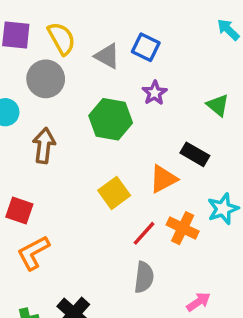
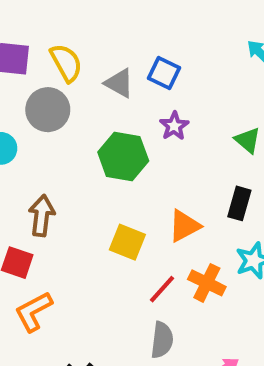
brown arrow: (44, 146) -> (42, 216), moved
black rectangle: (195, 154) -> (239, 203), moved, turned 76
yellow square: (114, 193) -> (127, 242), turned -32

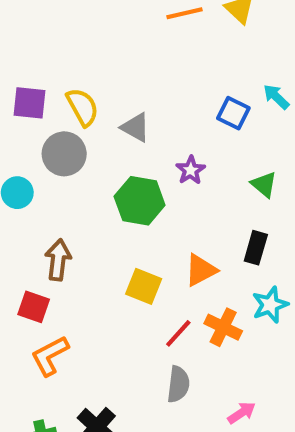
blue square: (164, 73) -> (233, 113), moved

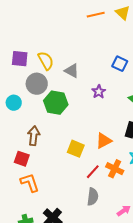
green hexagon: (140, 201) -> (56, 103), moved
orange L-shape: (50, 356) -> (30, 183), turned 100

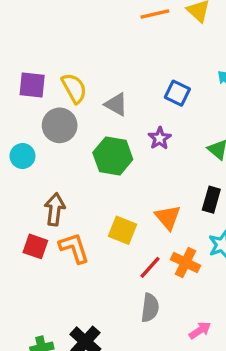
blue square: (120, 64) -> (177, 93), moved
green hexagon: (56, 103) -> (113, 156), moved
orange triangle: (104, 141) -> (168, 217), turned -42
orange L-shape: (30, 183) -> (74, 248), moved

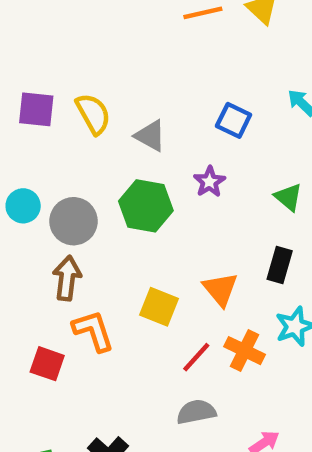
gray circle: (60, 125) -> (73, 221), moved
red square: (35, 246) -> (47, 364), moved
gray semicircle: (150, 308) -> (196, 412), turned -108

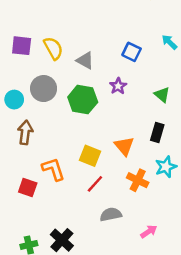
gray circle: (73, 221) -> (44, 89), moved
brown arrow: (67, 278) -> (25, 133), moved
red line: (196, 357) -> (95, 184), moved

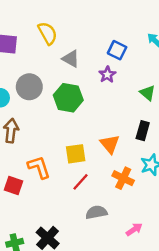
yellow semicircle: (53, 48) -> (48, 33), moved
purple star: (118, 86) -> (107, 75), moved
yellow square: (90, 156) -> (76, 154), turned -30

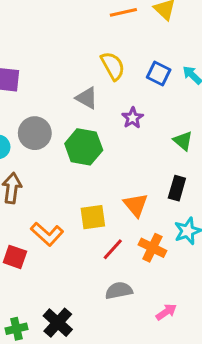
yellow semicircle: (48, 33) -> (113, 66), moved
blue square: (117, 50) -> (159, 74), moved
orange L-shape: (39, 167) -> (47, 234), turned 150
red line: (80, 182) -> (113, 249), moved

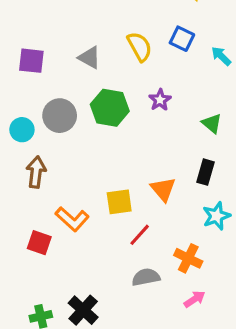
blue square: (159, 74) -> (182, 39), moved
gray triangle: (87, 98) -> (89, 58), moved
green hexagon: (84, 147) -> (110, 108), moved
orange cross: (152, 248) -> (188, 258), moved

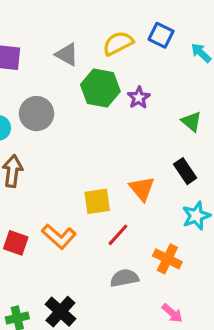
yellow semicircle: (140, 47) -> (118, 43), turned -88
green hexagon: (110, 108) -> (100, 88), moved
black rectangle: (205, 172) -> (185, 171), turned -50
orange L-shape: (72, 219) -> (59, 237), moved
pink arrow: (194, 299) -> (172, 313), moved, turned 75

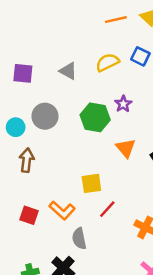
green hexagon: (100, 88) -> (95, 117), moved
orange triangle: (142, 189) -> (126, 148), moved
gray semicircle: (124, 278) -> (79, 238), moved, turned -90

